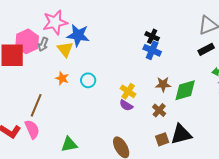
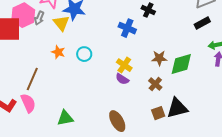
blue cross: (152, 50) -> (127, 28), moved

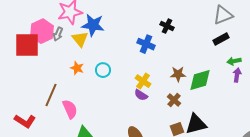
pink semicircle: (28, 103) -> (70, 109), moved

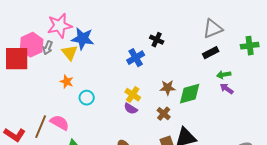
blue cross: (146, 44) -> (136, 58), turned 36
cyan circle: (103, 70) -> (87, 98), moved
purple arrow: (237, 75) -> (227, 89), turned -64
brown line: (51, 95) -> (41, 127), moved
pink semicircle: (70, 109) -> (60, 123), turned -36

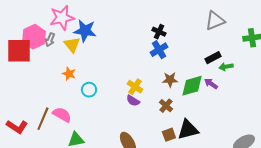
black rectangle: (211, 53) -> (213, 58), moved
blue cross: (136, 58) -> (159, 50), moved
purple arrow: (227, 89) -> (211, 84), moved

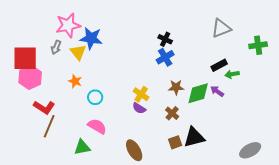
pink hexagon: (34, 37) -> (30, 77), moved
pink semicircle: (62, 115) -> (97, 126), moved
red L-shape: (17, 127) -> (44, 107), moved

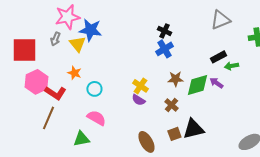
pink hexagon: (30, 77) -> (36, 82), moved
red L-shape: (44, 107) -> (55, 93), moved
brown ellipse: (134, 150) -> (146, 142), moved

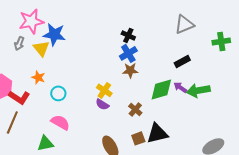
green arrow: (231, 66) -> (198, 90), moved, size x1.6
brown star: (175, 79) -> (130, 70), moved

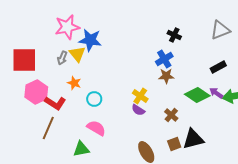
black cross: (128, 35) -> (174, 35), moved
gray arrow: (19, 43) -> (62, 58), moved
green diamond: (161, 89) -> (197, 95), turned 50

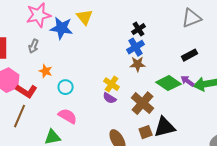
black cross: (174, 35) -> (139, 29), moved, turned 32
yellow triangle: (77, 54) -> (85, 17), moved
brown cross: (171, 115) -> (143, 103), size x1.6

